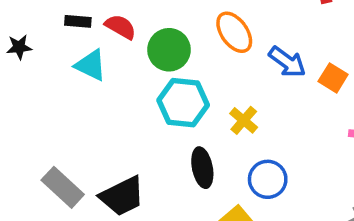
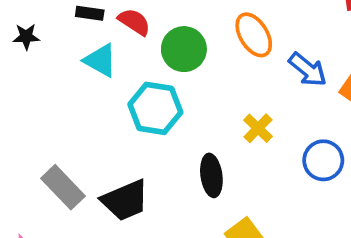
cyan hexagon: (183, 103) -> (155, 108), moved
blue circle: (268, 179) -> (323, 160), moved

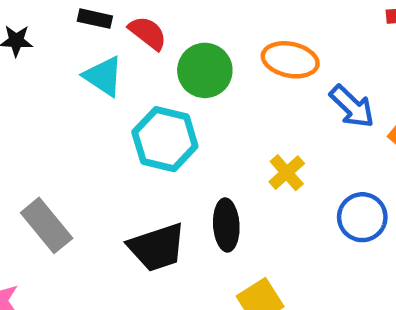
orange ellipse: (254, 35) -> (290, 60), turned -51
black trapezoid: (125, 200) -> (157, 247), moved

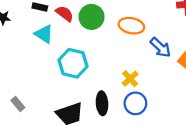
green circle: (205, 70) -> (92, 17), moved
blue circle: (362, 217) -> (135, 103), moved
gray rectangle: (47, 225) -> (18, 104), size x0.6

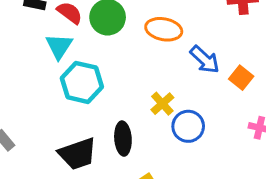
cyan triangle: (44, 34) -> (59, 46), moved, turned 30
blue circle: (135, 103) -> (188, 126), moved

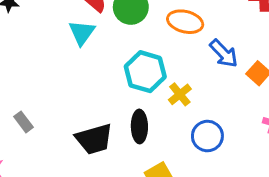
cyan hexagon: (82, 82) -> (145, 72), moved
blue circle: (188, 126) -> (207, 136), moved

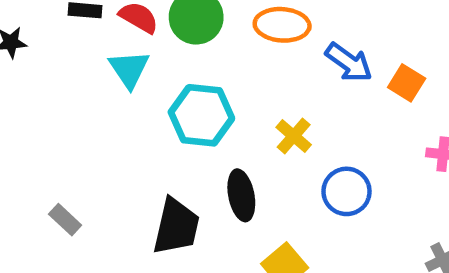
cyan hexagon: (145, 72) -> (201, 115), moved
black trapezoid: (94, 139) -> (176, 226), turned -51

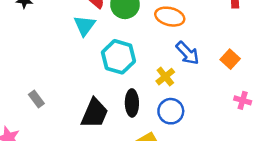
blue arrow: (349, 62) -> (187, 53), moved
blue circle: (347, 191) -> (171, 111), moved

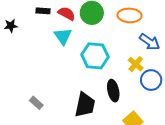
blue circle: (171, 111) -> (151, 80), moved

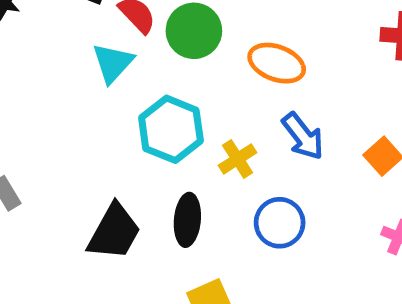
yellow cross: (136, 64) -> (238, 159), moved

